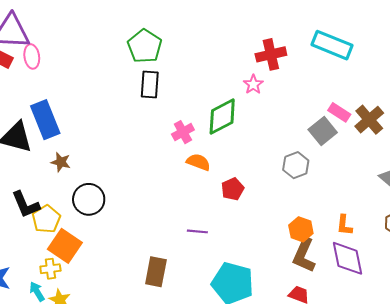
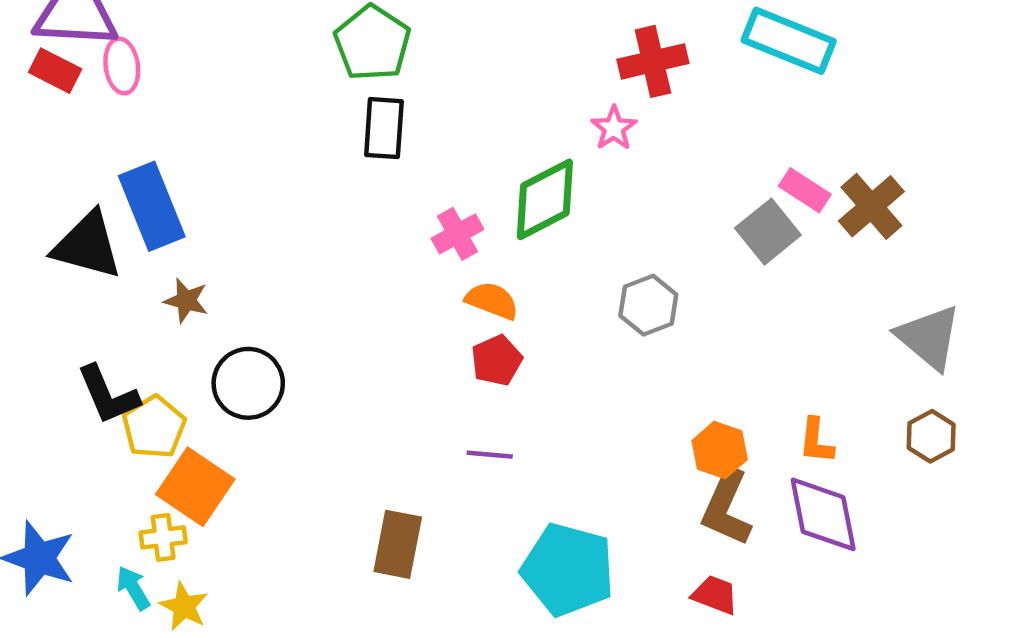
gray hexagon: (296, 165) -> (648, 305), moved
red pentagon: (233, 189) -> (497, 360), moved

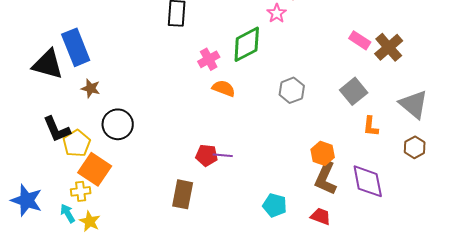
gray square: (768, 232) -> (354, 91), moved
red pentagon: (497, 360) -> (207, 155), moved, turned 30
orange L-shape: (816, 441) -> (371, 126), moved
cyan pentagon: (568, 570) -> (275, 205), moved, size x0.6

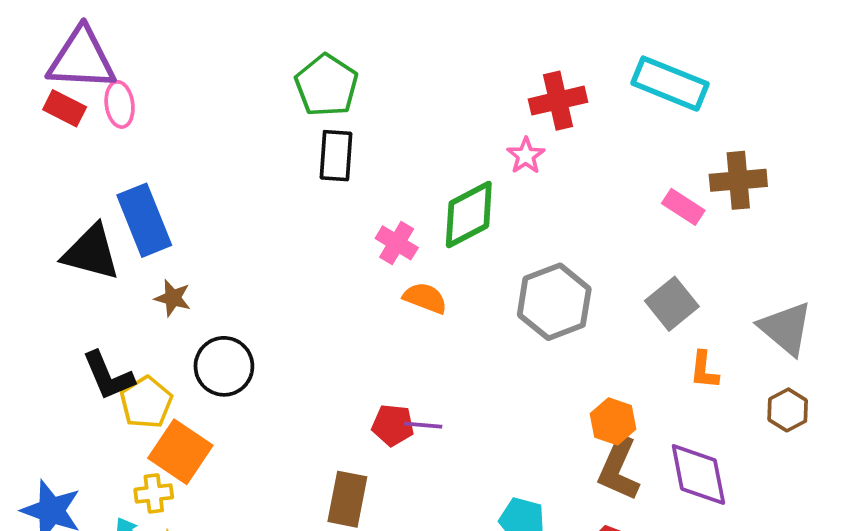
brown cross: (389, 47) -> (738, 180), moved, turned 36
pink cross: (209, 59) -> (397, 243), turned -30
gray hexagon: (292, 90) -> (554, 302), size x1.5

